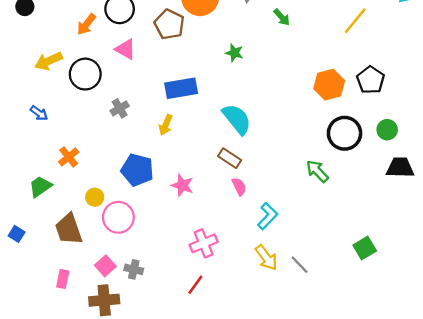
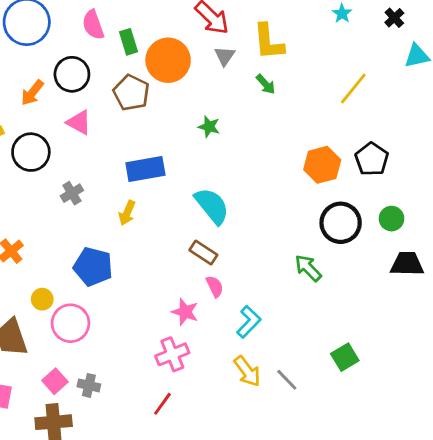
pink star: (182, 185) -> (185, 312), moved
green square: (365, 248) -> (345, 357), moved

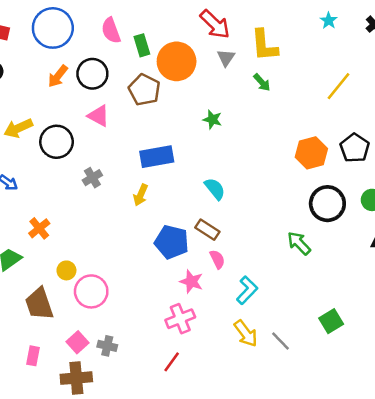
orange arrow: (32, 93) -> (58, 76), moved
cyan semicircle: (212, 206) -> (215, 189), size x0.7
blue pentagon: (93, 267) -> (172, 242), moved

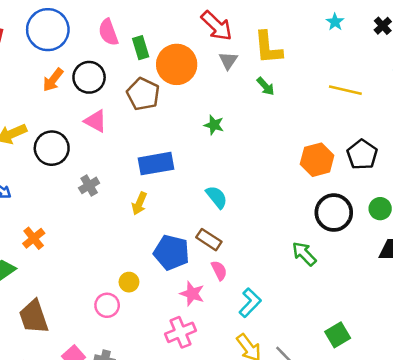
yellow line: (339, 86) -> (345, 90), turned 64
yellow circle: (66, 270) -> (129, 282), moved
pink circle: (91, 291) -> (107, 305), moved, size x0.7

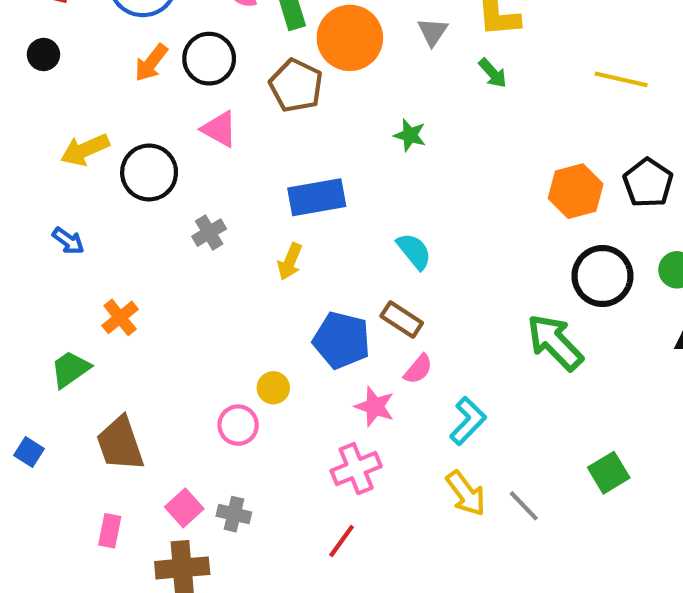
green arrow: (304, 254) -> (555, 342), size x1.4
pink semicircle: (219, 270) -> (418, 369), turned 66

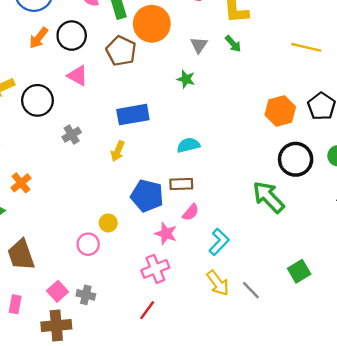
gray triangle: (433, 32) -> (199, 45), moved
cyan semicircle: (414, 251) -> (188, 145), turned -65
brown rectangle: (402, 319) -> (181, 184), turned -35

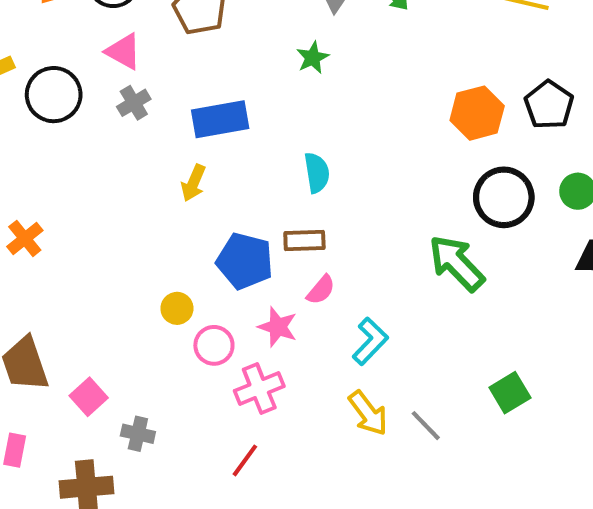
green star: (186, 79) -> (313, 58), turned 30
gray cross: (72, 135) -> (134, 103), moved
cyan semicircle: (188, 145) -> (317, 173), turned 95
pink circle: (88, 244) -> (214, 345), moved
pink square: (58, 291) -> (89, 397), moved

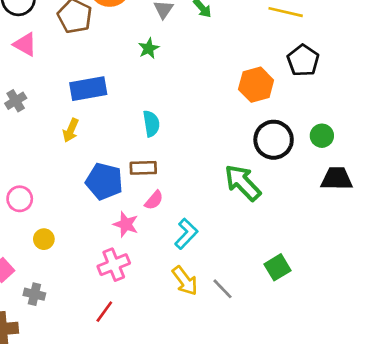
gray cross: (134, 103) -> (16, 101), moved
black pentagon: (549, 105) -> (303, 60), moved
yellow circle: (177, 308) -> (44, 239), moved
pink circle: (214, 345) -> (20, 199), moved

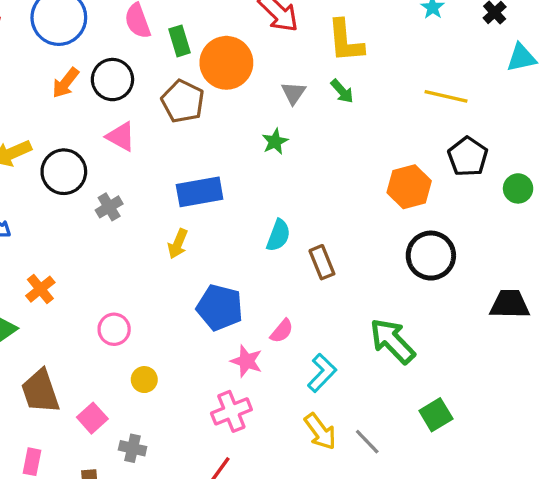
cyan semicircle: (151, 124) -> (278, 235), turned 30
green circle: (322, 136) -> (518, 188), moved
brown rectangle: (143, 168) -> (322, 262), moved, turned 70
green arrow: (243, 183) -> (392, 341), moved

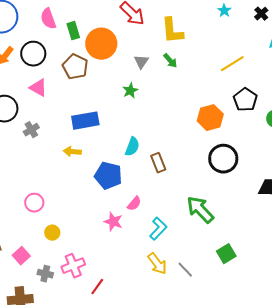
yellow line: (446, 96) -> (232, 64), turned -45
yellow arrow: (178, 244) -> (72, 152), turned 72
blue pentagon: (220, 307) -> (108, 176), moved
pink cross: (231, 411) -> (73, 266), moved

